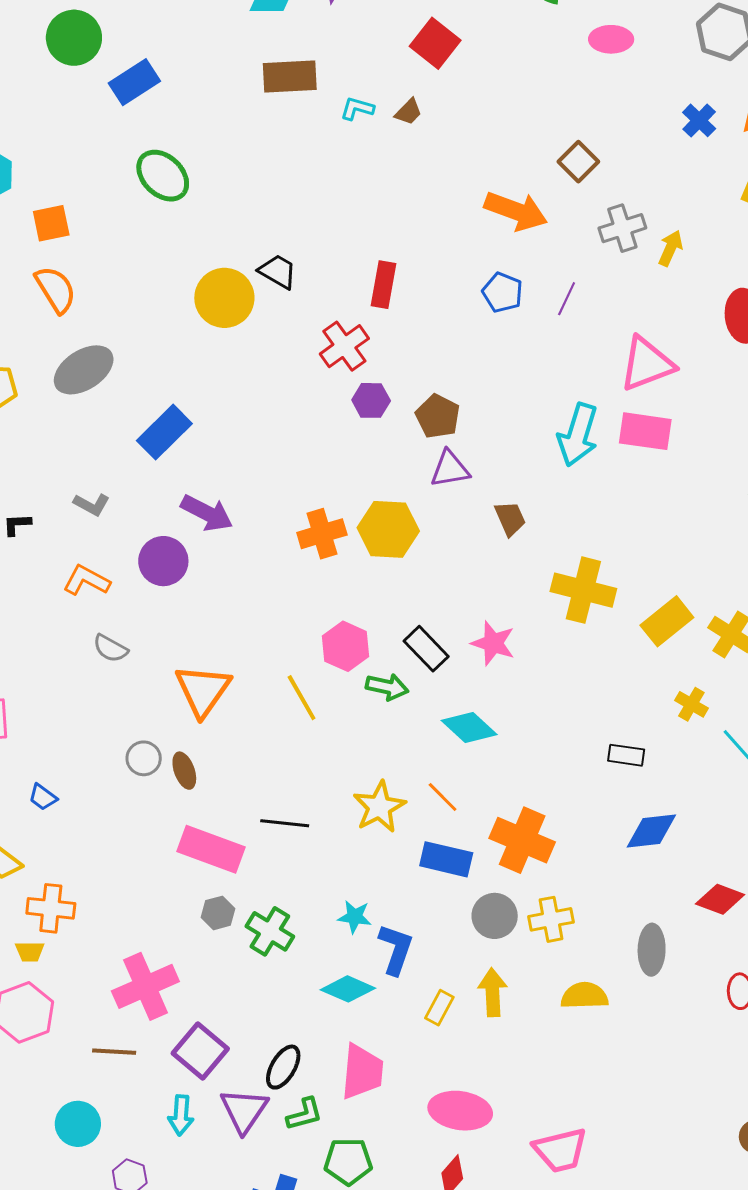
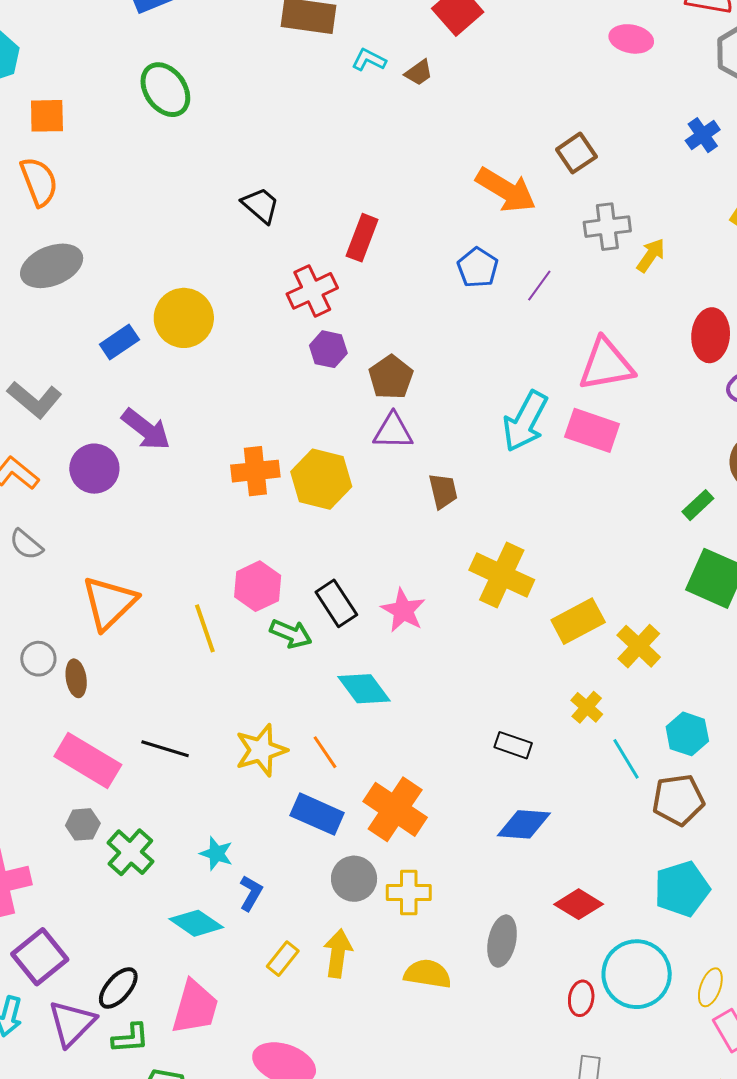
yellow circle: (224, 298) -> (184, 318), moved
blue rectangle: (164, 432) -> (119, 342), size x0.7
gray L-shape: (92, 504) -> (34, 400), size x1.5
blue L-shape: (396, 949) -> (251, 893), size x0.7

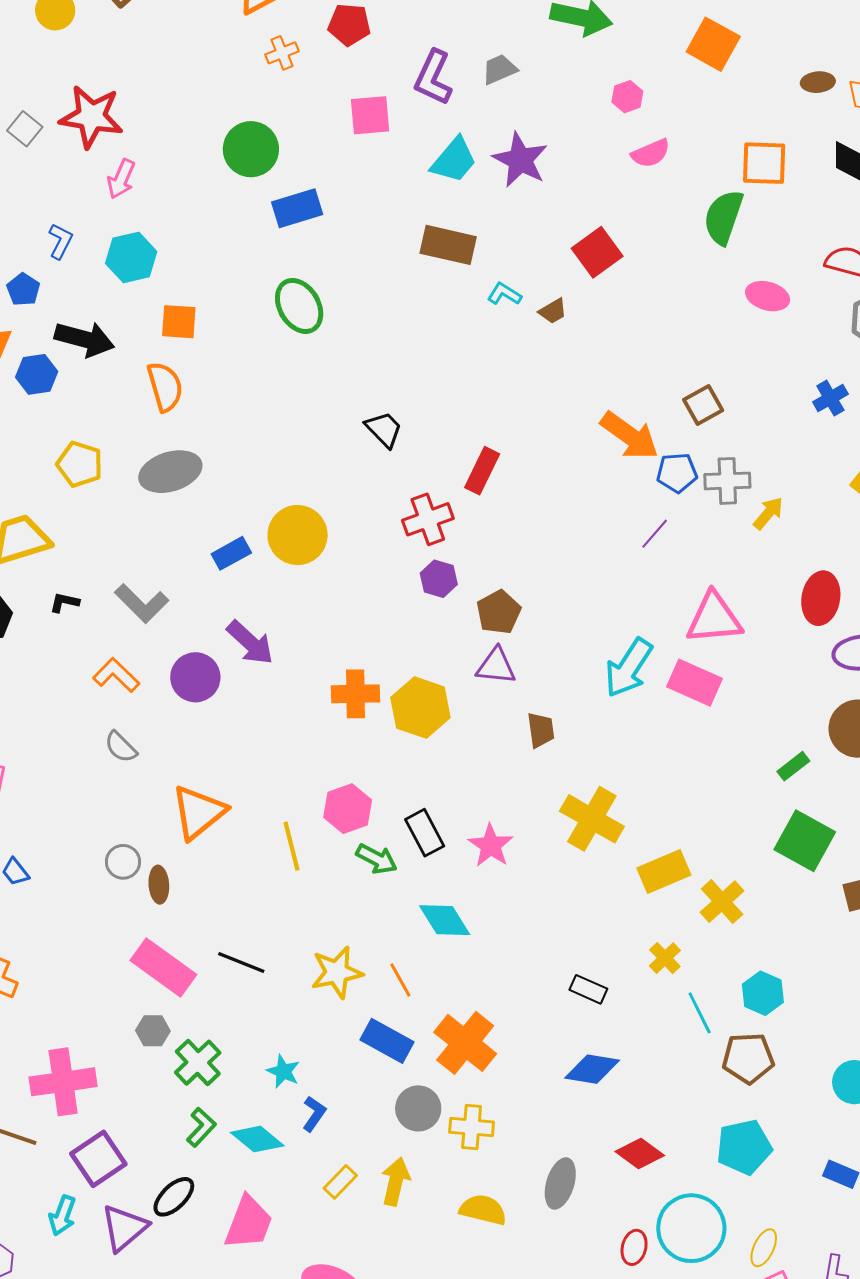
blue pentagon: (478, 268) -> (677, 473), moved, turned 30
green L-shape: (130, 1038) -> (201, 1127), moved, turned -48

